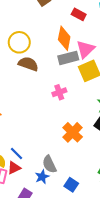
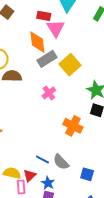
pink triangle: (85, 49) -> (56, 28), moved
blue line: (16, 153) -> (42, 160), moved
blue star: (42, 177) -> (48, 183), moved

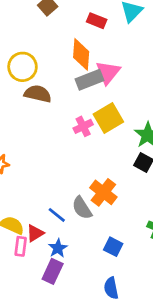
pink triangle: (56, 28) -> (108, 72), moved
yellow square: (70, 65) -> (108, 118), moved
orange cross: (73, 126) -> (103, 192), moved
gray semicircle: (61, 162) -> (82, 208), moved

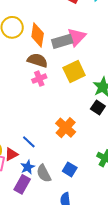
orange diamond: (81, 54) -> (38, 35), moved
brown semicircle: (38, 94) -> (37, 60), moved
pink cross: (83, 126) -> (39, 79), moved
gray semicircle: (82, 208) -> (44, 173), moved

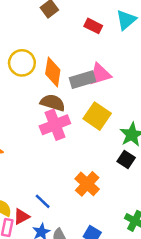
pink triangle: (77, 37) -> (100, 74), turned 30
yellow square: (74, 72) -> (97, 116), turned -30
pink cross: (39, 79) -> (55, 125), size x1.6

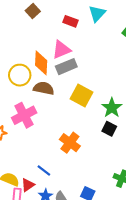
yellow circle: (22, 63) -> (20, 75), moved
pink triangle: (100, 74) -> (61, 50), moved
pink cross: (55, 125) -> (24, 115), moved
orange cross: (87, 184) -> (70, 143), moved

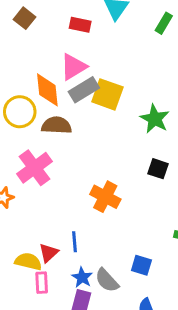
yellow square: (82, 95) -> (107, 94), moved
green star: (112, 108) -> (155, 119), moved
blue line: (44, 171) -> (74, 242), turned 56
red triangle: (28, 185) -> (48, 253), moved

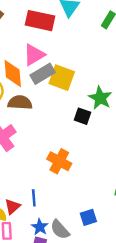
red rectangle: (80, 25) -> (40, 21), size x1.6
black square: (158, 169) -> (82, 116), moved
blue square: (141, 265) -> (88, 217), turned -35

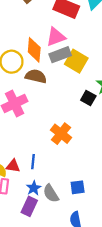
red triangle: (12, 207) -> (13, 166), turned 40

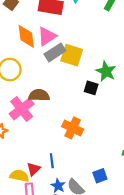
orange diamond: (34, 50) -> (26, 36), moved
brown semicircle: (36, 76) -> (39, 95), moved
red triangle: (13, 166) -> (34, 169), turned -40

